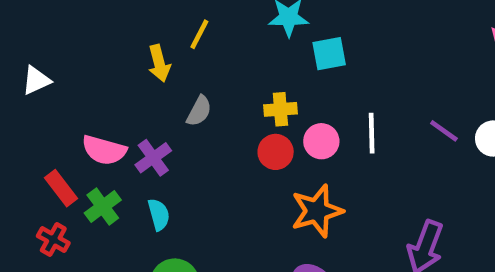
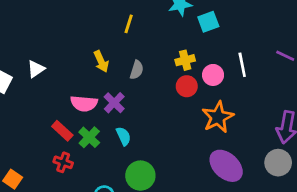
yellow arrow: (159, 63) -> (101, 62), moved

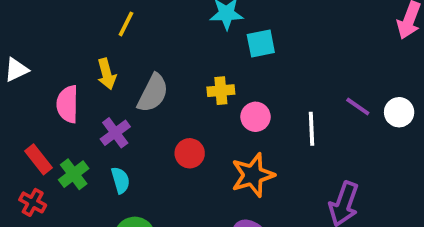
yellow line: (129, 24) -> (126, 24), moved
white line: (242, 65) -> (312, 129), moved
gray semicircle: (137, 70) -> (153, 93), size x1.5
red circle: (187, 86) -> (190, 153), moved
pink semicircle: (84, 103) -> (68, 104), moved, turned 76

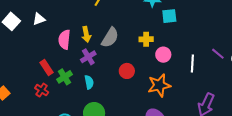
yellow arrow: (107, 74) -> (86, 34), moved

